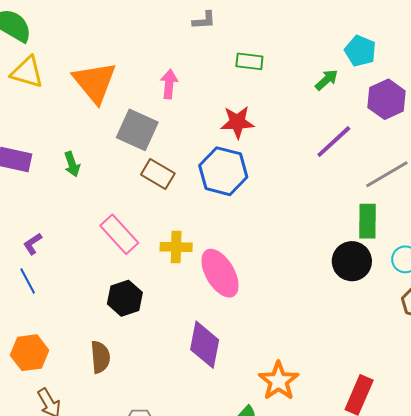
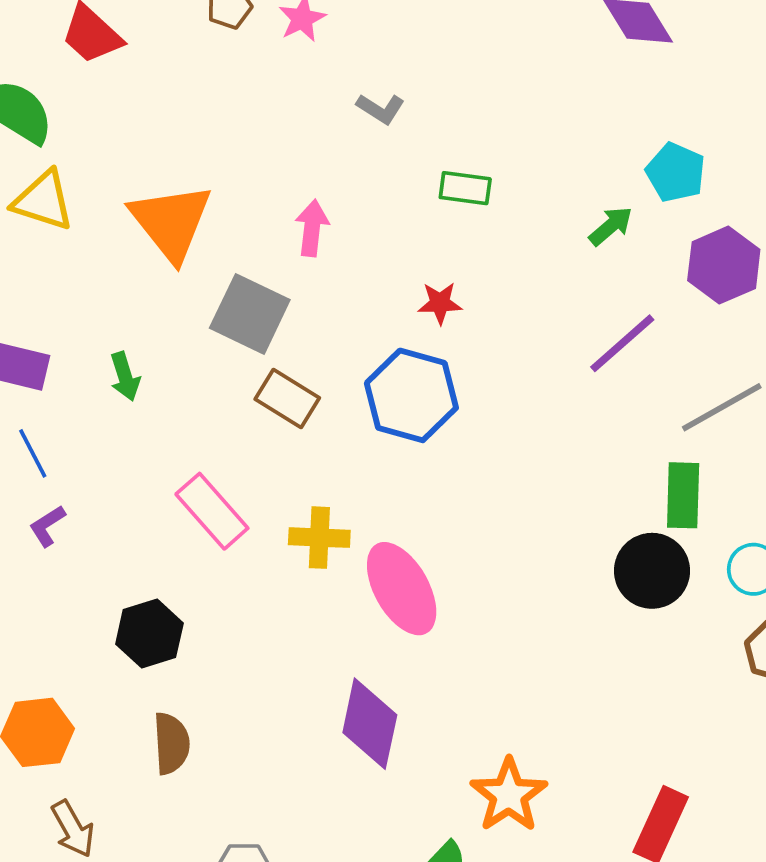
gray L-shape: (204, 20) -> (381, 109), turned 35
red star: (237, 122) -> (440, 303), size x0.7
blue line: (28, 281) -> (33, 453), moved
black hexagon: (125, 298) -> (149, 634), moved

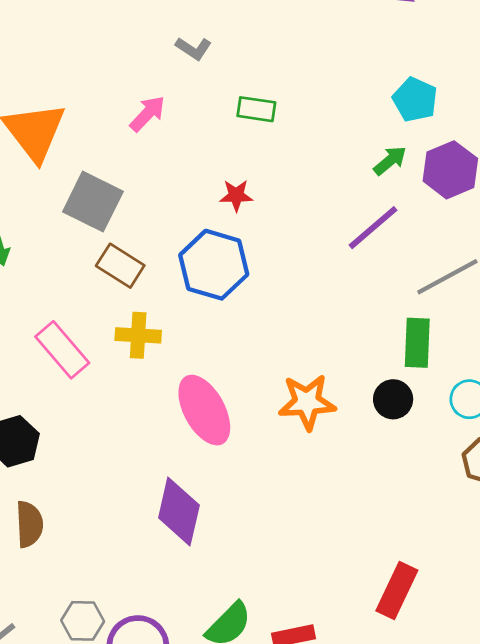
green arrow: (611, 226) -> (390, 161), moved
pink arrow: (312, 228) -> (147, 114), moved, turned 36
yellow cross: (319, 538) -> (138, 335), moved
black circle: (652, 571) -> (393, 399), size x0.7
orange star: (509, 795) -> (307, 402), moved, turned 30

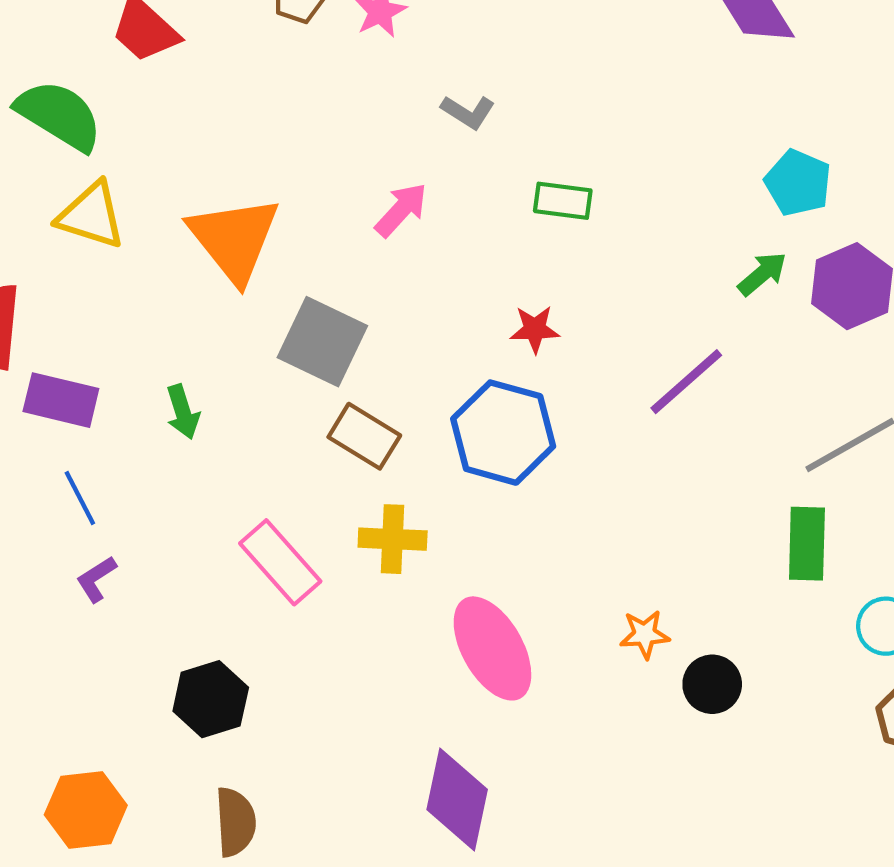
purple line: (373, 228) -> (686, 382), moved
black circle: (393, 399) -> (712, 684), moved
orange star: (307, 402) -> (645, 634), size x0.6

